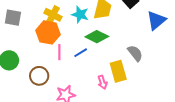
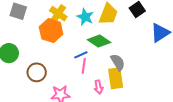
pink line: (59, 52) -> (84, 66), moved
gray semicircle: (135, 53) -> (118, 62), moved

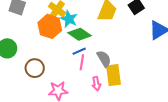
cyan star: (85, 17) -> (69, 19), moved
green diamond: (99, 41) -> (80, 34), moved
gray semicircle: (118, 62) -> (104, 59), moved

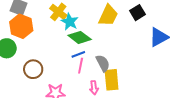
orange hexagon: (50, 26) -> (21, 26), moved

